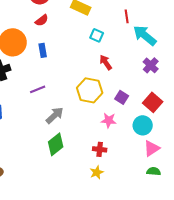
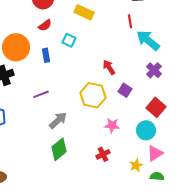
cyan square: (97, 35) -> (69, 40), moved
purple square: (122, 97) -> (125, 90), moved
red cross: (100, 149) -> (103, 154), turned -32
yellow star: (97, 172) -> (136, 165), moved

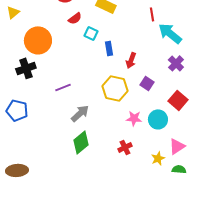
red semicircle: (45, 25) -> (75, 18), moved
blue rectangle: (46, 55) -> (109, 48), moved
red arrow: (109, 67) -> (131, 60), turned -126
cyan circle: (146, 130) -> (158, 119), moved

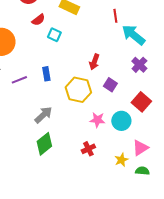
blue rectangle: (109, 48) -> (46, 74), moved
purple line: (63, 87) -> (19, 80), moved

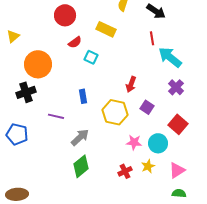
purple line: (19, 80) -> (56, 116), moved, turned 35
yellow star: (121, 160) -> (148, 166), moved

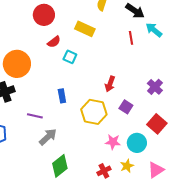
cyan arrow: (170, 57) -> (154, 30), moved, size x0.7
gray arrow: (80, 137) -> (48, 137), moved

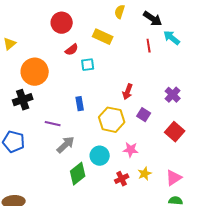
cyan square: (70, 57) -> (88, 65), turned -32
cyan circle: (137, 143) -> (100, 156), moved

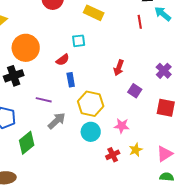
red semicircle: (72, 50) -> (63, 60), moved
yellow hexagon: (112, 120) -> (91, 104), moved
red square: (175, 132) -> (166, 108), turned -30
green diamond: (78, 174) -> (27, 143), moved

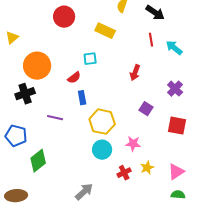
cyan arrow: (163, 14) -> (174, 48), moved
red arrow: (119, 68) -> (135, 73), moved
gray arrow: (57, 121) -> (84, 192), moved

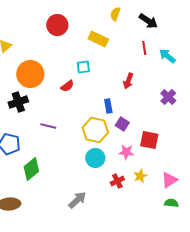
blue rectangle: (82, 98) -> (108, 106), moved
purple square: (146, 109) -> (122, 124), moved
red square: (177, 126) -> (149, 140), moved

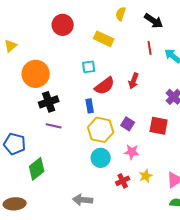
red semicircle: (67, 86) -> (105, 86), moved, size x1.5
black cross: (18, 102) -> (49, 102), moved
blue rectangle: (108, 106) -> (90, 106), moved
red square: (149, 140) -> (159, 126), moved
gray arrow: (77, 200) -> (83, 200), turned -132

